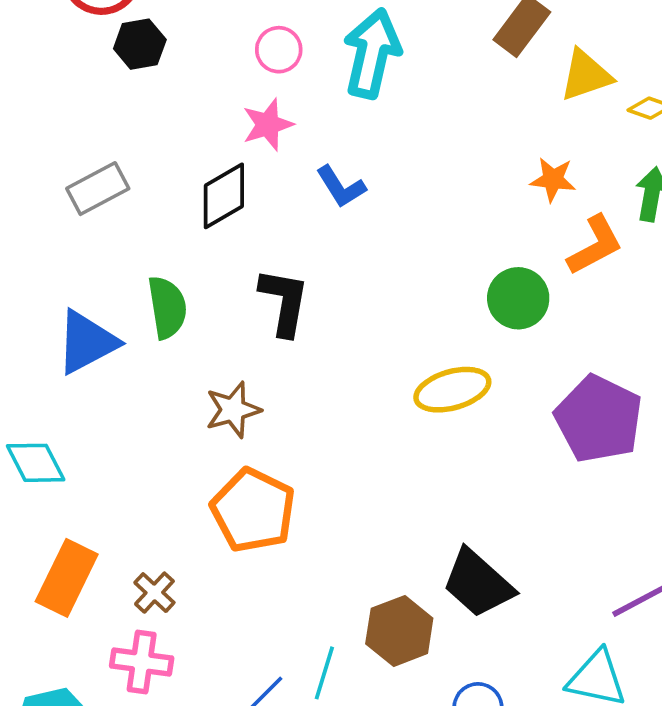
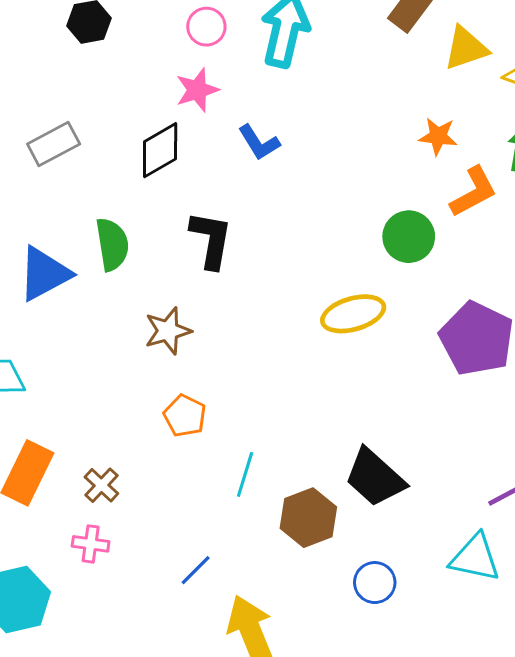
orange pentagon: (253, 510) -> (185, 416), size x0.6
pink cross: (142, 662) -> (91, 544), size x0.7
cyan line: (324, 673) -> (245, 474), moved

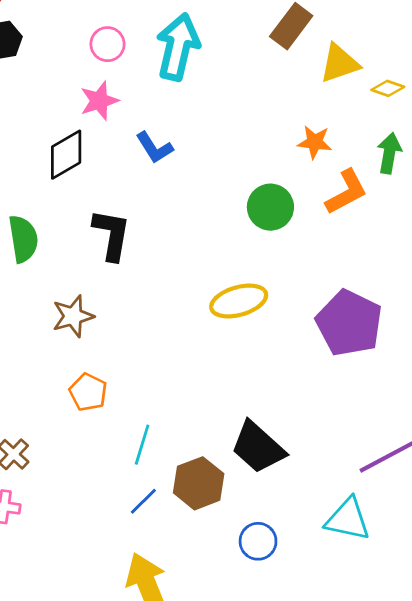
green circle: (409, 237) -> (270, 207), moved
blue line: (196, 570) -> (143, 501), moved

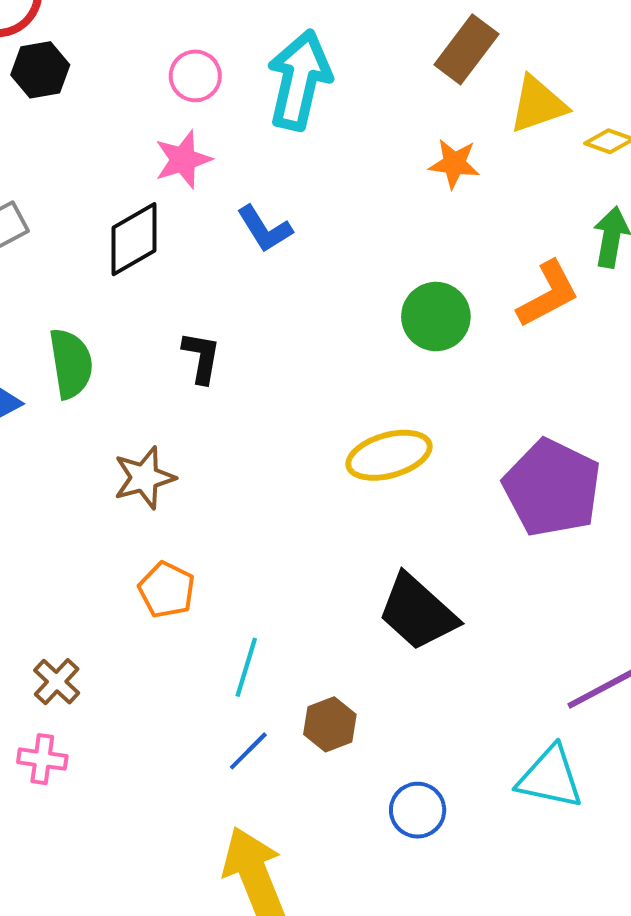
orange star: (315, 142) -> (454, 164), moved
black L-shape: (112, 235) -> (201, 357), size x0.7
black trapezoid: (258, 447) -> (418, 612), moved
brown hexagon: (199, 483) -> (330, 724), size x0.7

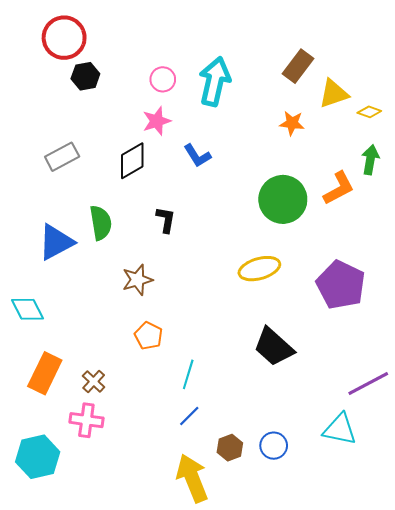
green circle: (436, 317) -> (283, 199), size x1.4
brown hexagon: (330, 724) -> (230, 448), moved
pink cross: (42, 759) -> (86, 420), size x1.4

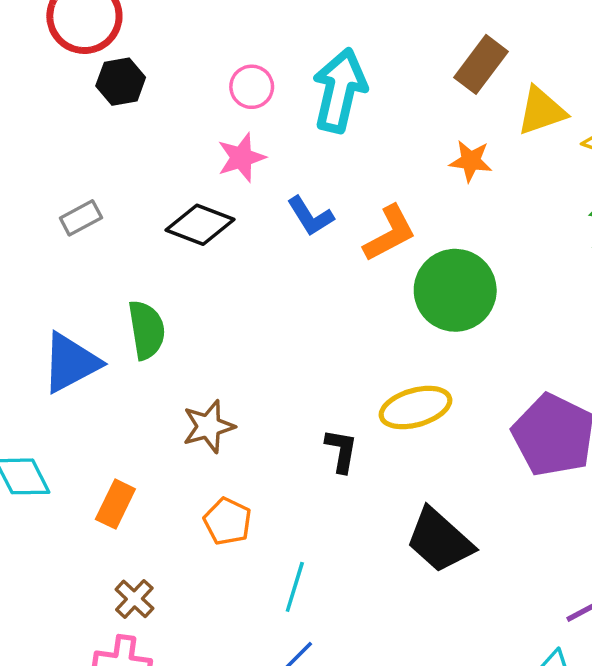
gray rectangle: (62, 157) -> (81, 218), size x0.7
black diamond: (132, 161) -> (200, 225), turned 51
orange L-shape: (339, 188) -> (390, 233), moved
black L-shape: (166, 220) -> (341, 451), moved
orange rectangle: (45, 373) -> (115, 504), moved, size x0.7

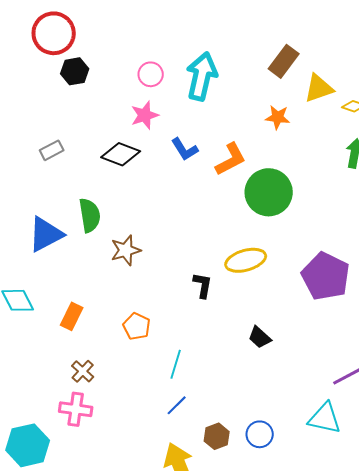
brown star: (209, 426) -> (126, 250), moved
black trapezoid: (440, 540) -> (260, 337), size x0.6

